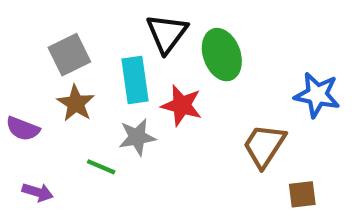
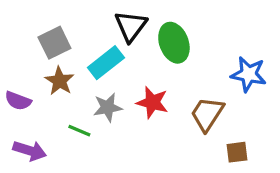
cyan rectangle: (135, 80) -> (106, 63), turned 60
red star: (182, 105) -> (152, 102), moved
purple arrow: (38, 192) -> (30, 151), size x1.4

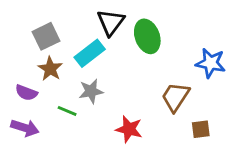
purple semicircle: (18, 101) -> (26, 93), moved
red star: (152, 102) -> (129, 129), moved

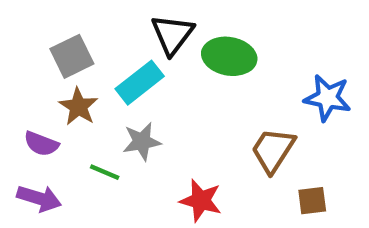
green ellipse: (147, 36) -> (229, 56), turned -60

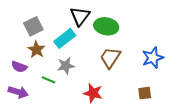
blue star: (328, 98) -> (153, 58), moved, turned -30
brown trapezoid: (273, 150) -> (110, 58), moved

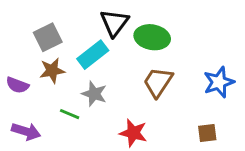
brown star: (36, 50) -> (52, 71), turned 30
gray star: (66, 66) -> (94, 94), turned 30
purple semicircle: (19, 67) -> (17, 85), moved

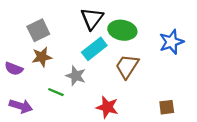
cyan rectangle: (93, 55) -> (94, 49), moved
blue star: (219, 82) -> (171, 42), moved

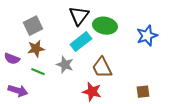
brown trapezoid: (127, 66) -> (102, 68), moved, turned -60
green line: (56, 92) -> (38, 72), moved

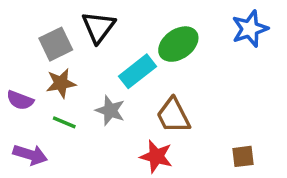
black triangle: (79, 16) -> (98, 27), moved
green ellipse: (105, 26) -> (178, 44), turned -45
blue star: (147, 36) -> (250, 29), moved

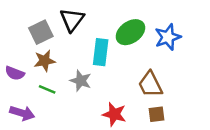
blue star: (250, 29) -> (168, 37), moved
cyan rectangle: (137, 71) -> (101, 52), turned -45
brown trapezoid: (173, 116) -> (150, 84), moved
brown square: (243, 156) -> (157, 114), moved

